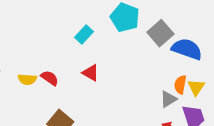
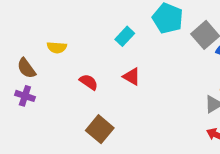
yellow semicircle: (27, 79) -> (57, 47), moved

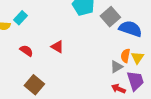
cyan rectangle: (125, 36) -> (20, 18), moved

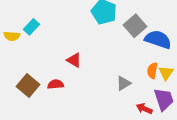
red semicircle: (26, 51) -> (56, 84), moved, turned -40
gray triangle: (116, 67) -> (123, 83), moved
brown square: (34, 85) -> (28, 86), moved

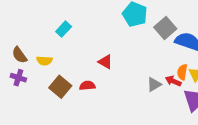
yellow semicircle: (12, 36) -> (44, 61), moved
red arrow: (144, 109) -> (173, 81), moved

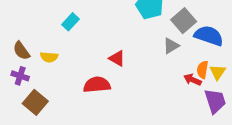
gray triangle: (154, 84) -> (171, 46), moved
red semicircle: (87, 86) -> (97, 85), size x1.5
brown square: (60, 87) -> (35, 102), moved

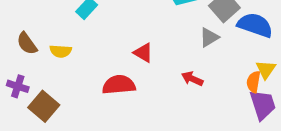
orange semicircle: (203, 70) -> (254, 82), moved
purple cross: (20, 76) -> (18, 86), moved
red arrow: (192, 80) -> (192, 79), moved

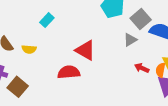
red triangle: (143, 53) -> (85, 50), size x1.5
red arrow: (192, 79) -> (142, 68), moved

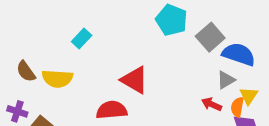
gray triangle: (130, 40) -> (226, 80), moved
yellow semicircle: (29, 49) -> (57, 79), size x1.5

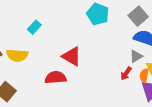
gray square: (210, 37) -> (138, 16), moved
red arrow: (212, 104) -> (126, 73), turned -80

